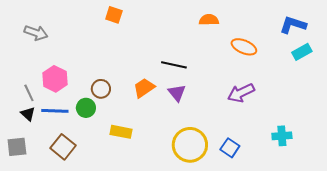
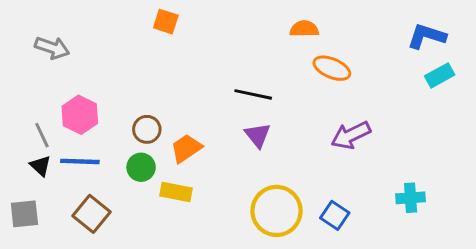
orange ellipse: (244, 47) -> (332, 68), moved
orange trapezoid: (144, 88) -> (186, 148), moved
green circle: (86, 108) -> (141, 167), moved

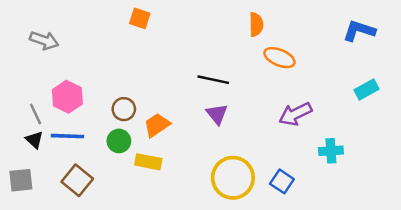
orange semicircle: (304, 29) -> (256, 25), turned 90
cyan rectangle: (440, 75) -> (367, 89), moved
cyan cross: (411, 198) -> (331, 151), moved

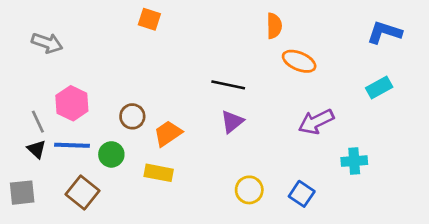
cyan rectangle: (367, 89) -> (379, 88), moved
purple triangle: (217, 114) -> (232, 122), turned 30
green circle: (119, 141) -> (111, 154), moved
yellow circle: (233, 178) -> (249, 190), size x0.6

